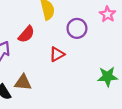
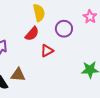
red semicircle: (26, 34) -> (32, 34), moved

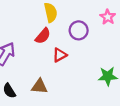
brown triangle: (18, 75) -> (39, 86), moved

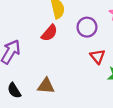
red triangle: (60, 55) -> (98, 56), moved, turned -40

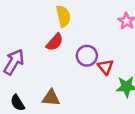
purple circle: (87, 27) -> (87, 56), moved

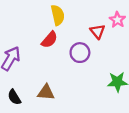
red triangle: (105, 67) -> (98, 32), moved

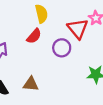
red triangle: (98, 32) -> (78, 29), size x1.5

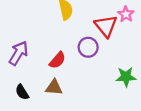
red semicircle: (34, 36) -> (57, 60), moved

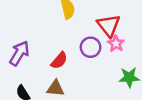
pink star: (126, 14) -> (116, 44), moved

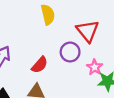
pink star: (116, 44) -> (95, 67), moved

